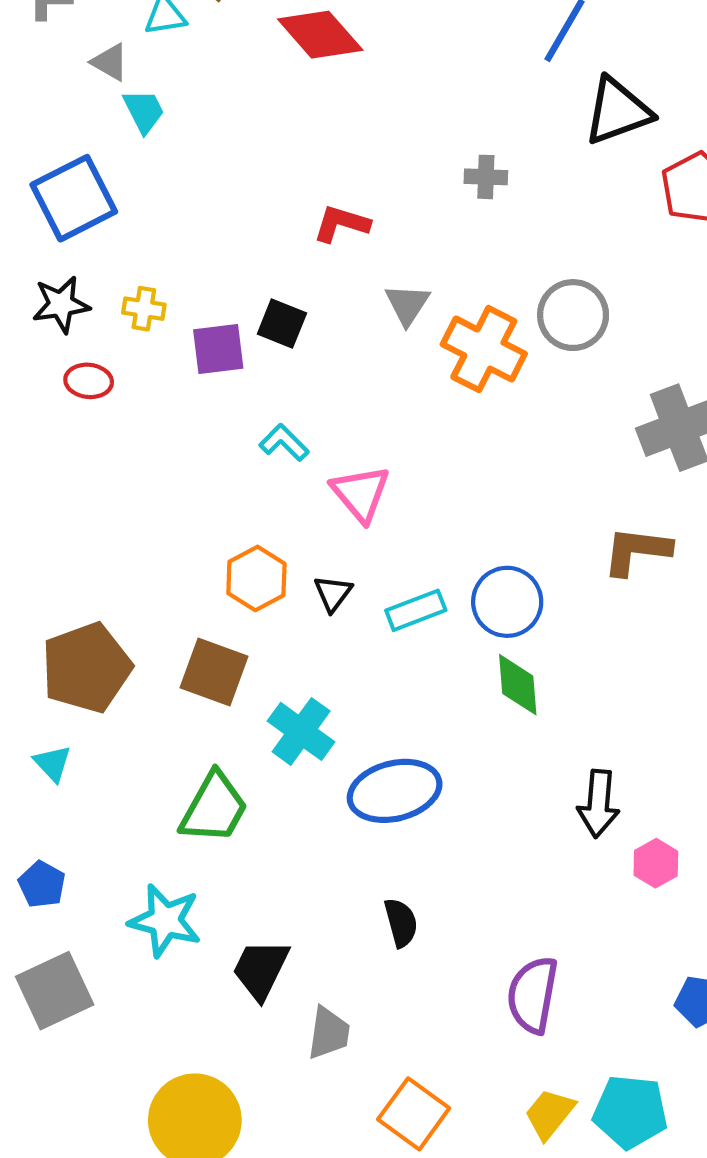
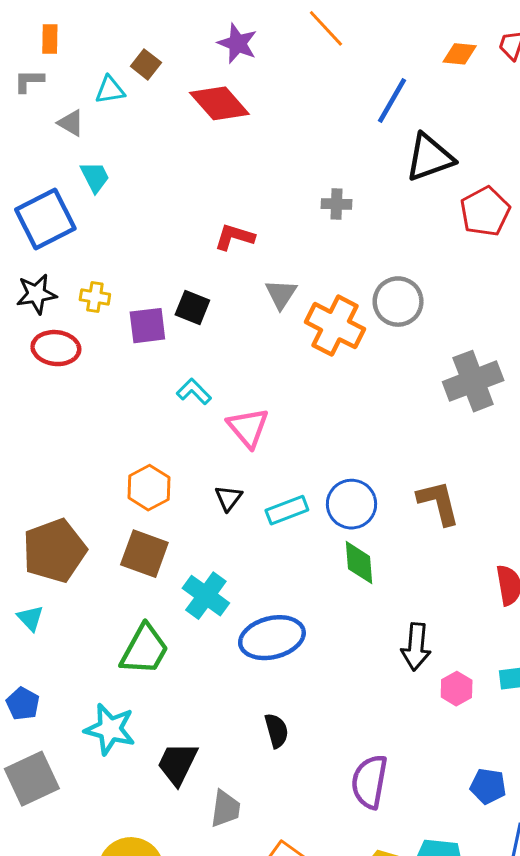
cyan trapezoid: (144, 111) -> (95, 177), moved
red ellipse: (89, 381) -> (56, 348), size x1.4
brown L-shape: (637, 551) -> (439, 503), moved, turned 69
orange hexagon: (256, 578) -> (149, 488), moved

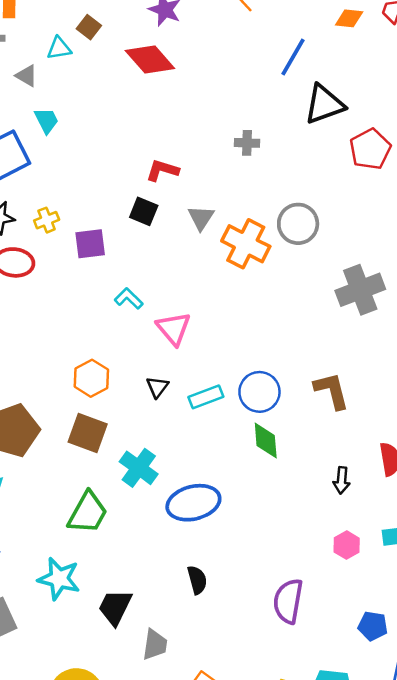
yellow cross: (95, 297) -> (47, 220), turned -30
black square: (192, 308) -> (144, 211), moved
black arrow: (416, 647) -> (342, 480), moved, size x0.7
purple semicircle: (370, 782) -> (288, 601), moved

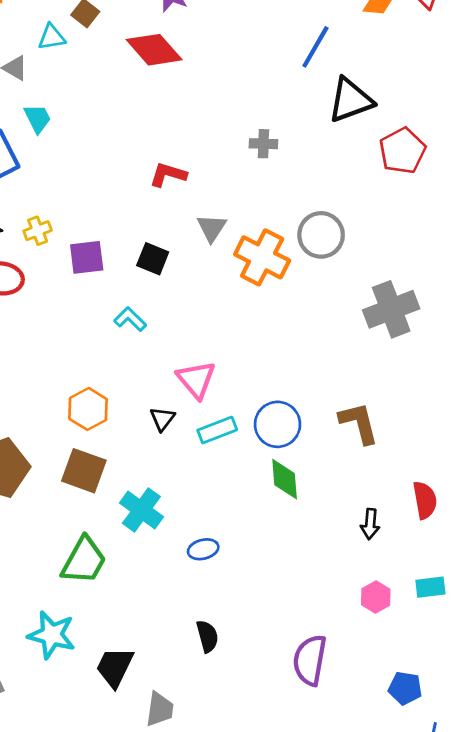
black square: (144, 211) -> (153, 259), moved
pink triangle: (174, 328) -> (196, 379), moved
blue ellipse: (193, 503) -> (203, 549), size x0.5

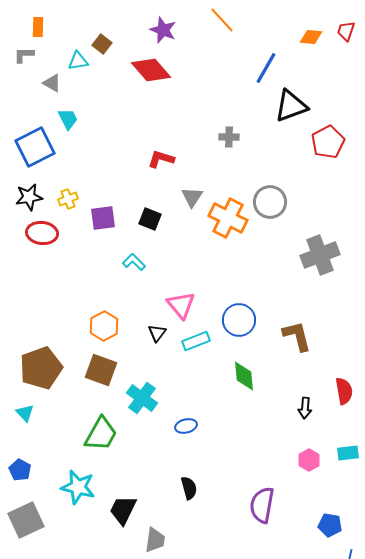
blue circle: (278, 424) -> (239, 320), moved

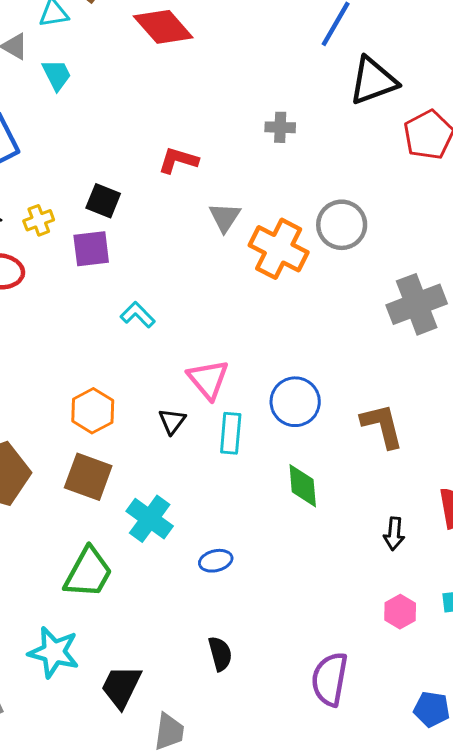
cyan trapezoid: (68, 119) -> (57, 75), moved
black square: (150, 219) -> (103, 201), moved
cyan rectangle: (196, 341) -> (231, 433), turned -64

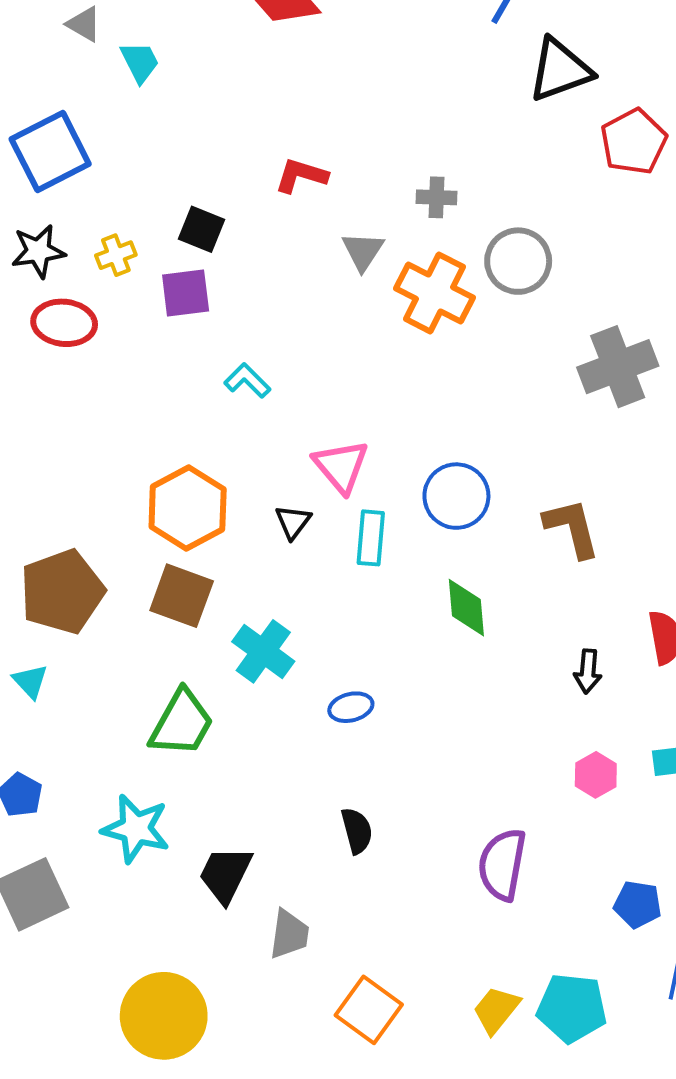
gray cross: (280, 127) -> (436, 197), moved
orange hexagon: (93, 411) -> (188, 508), size x1.4

